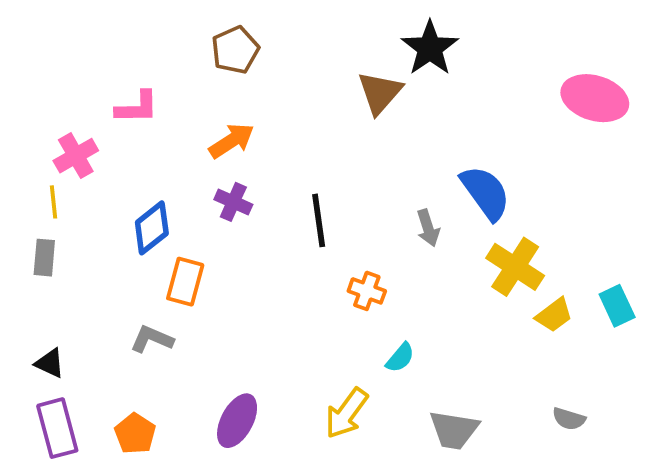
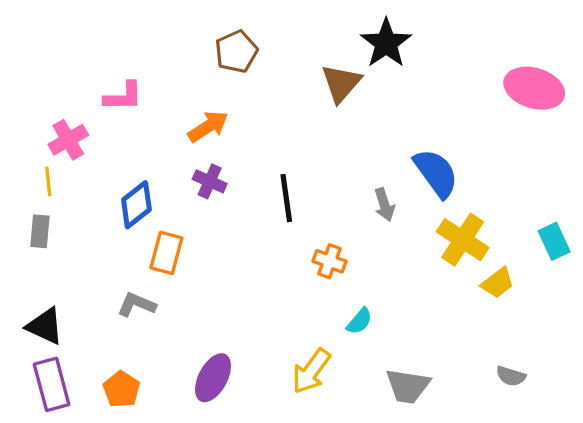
brown pentagon: (235, 50) -> (236, 52), moved
cyan rectangle: (617, 306) -> (554, 241), moved
black triangle: (50, 363) -> (45, 326), size x1.4

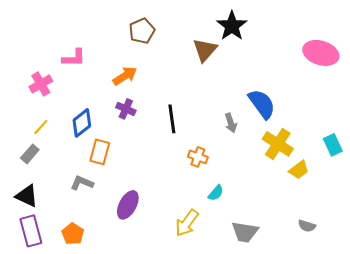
yellow line: (48, 181) -> (41, 127), moved, turned 48
gray rectangle: (40, 231) -> (30, 154), moved, turned 36
purple ellipse: (213, 378) -> (128, 205), moved

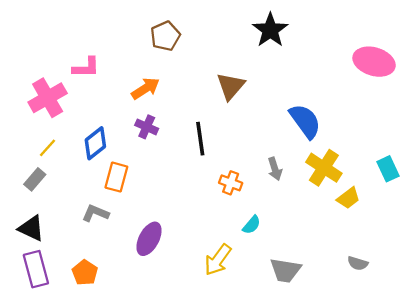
brown triangle: (205, 50) -> (231, 86), moved
pink cross: (41, 84) -> (48, 98), size x1.4
gray arrow: (231, 123) -> (275, 169), moved

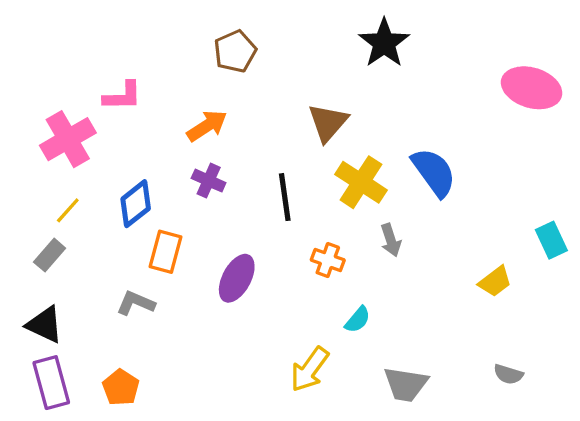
yellow cross: (324, 168) -> (361, 182), moved
purple ellipse: (149, 239) -> (237, 278), moved

